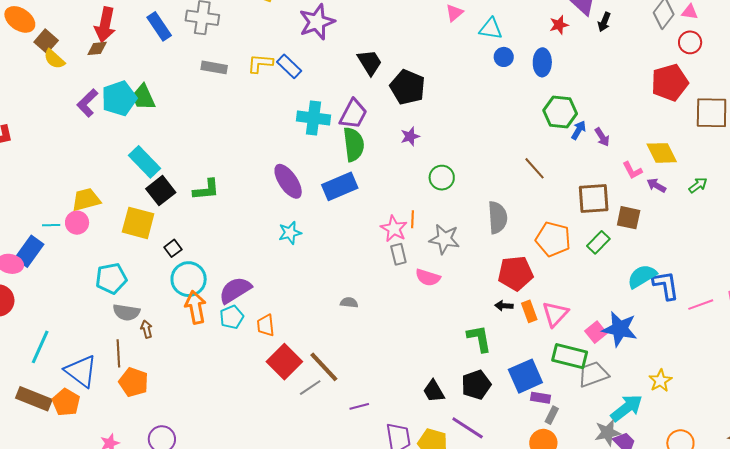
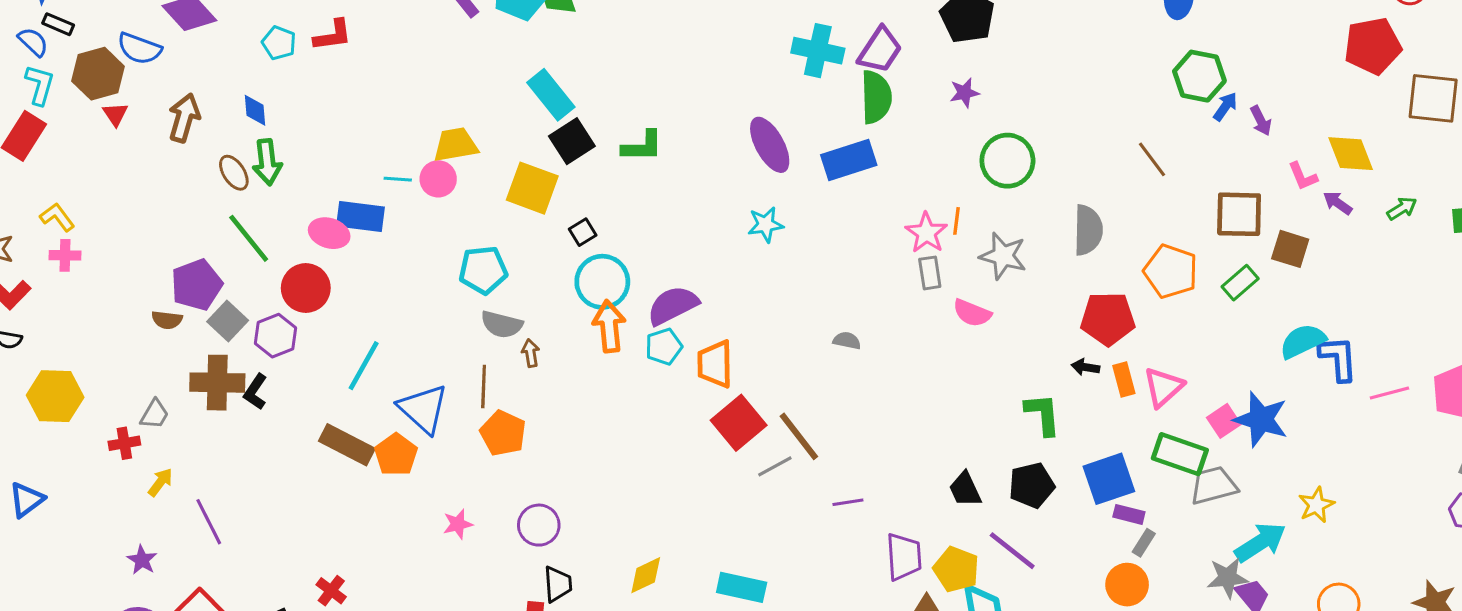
green circle: (442, 178) -> (1007, 161), size x1.4
blue rectangle: (29, 251) -> (360, 217), turned 56
orange trapezoid: (266, 325) -> (715, 364), size x1.4

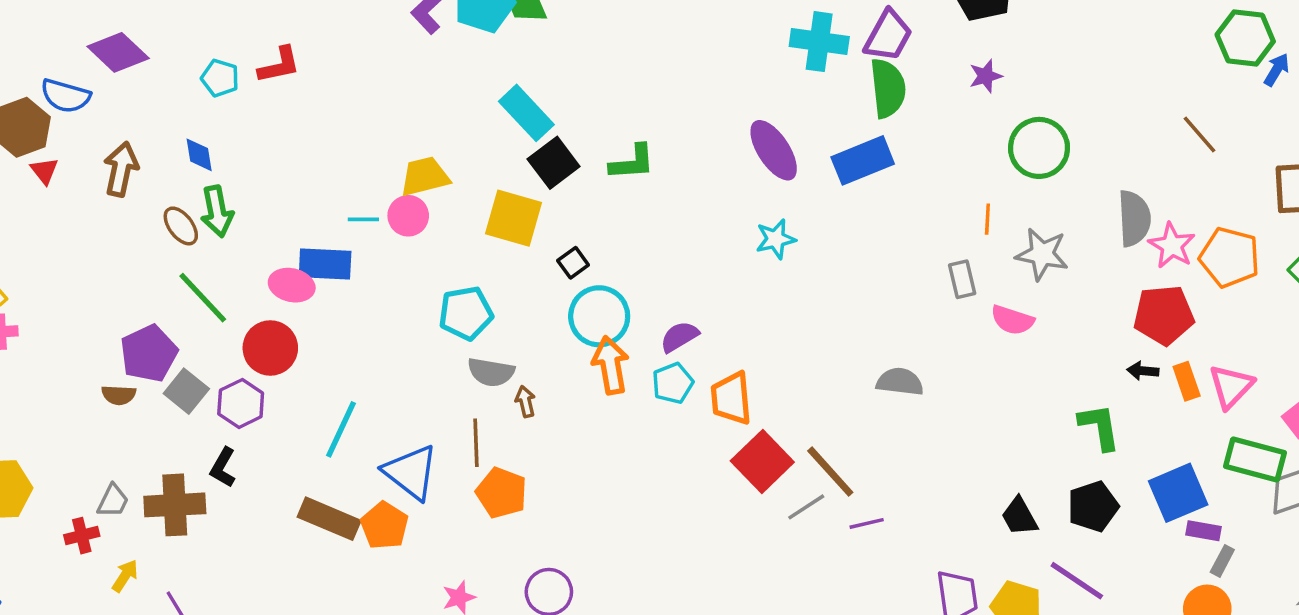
pink star: (926, 233) -> (1172, 246), moved
purple semicircle: (673, 305) -> (679, 337), size x0.7
gray semicircle: (847, 341) -> (900, 382), moved, size x1.5
brown cross: (217, 383) -> (175, 505), moved
purple line: (848, 502) -> (867, 523), moved

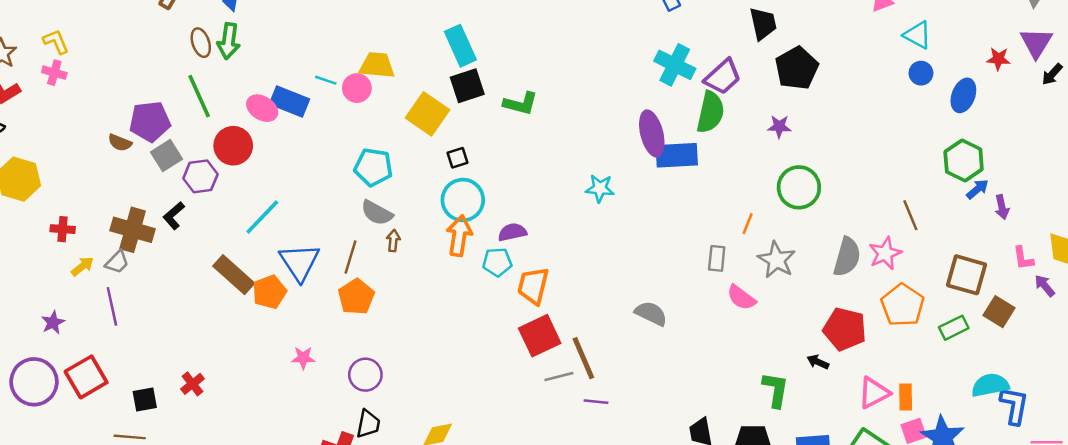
purple ellipse: (774, 150) -> (652, 133), moved
pink star: (1172, 246) -> (885, 253), moved
orange rectangle: (1187, 381) -> (906, 397), moved
gray trapezoid: (113, 501) -> (117, 262), moved

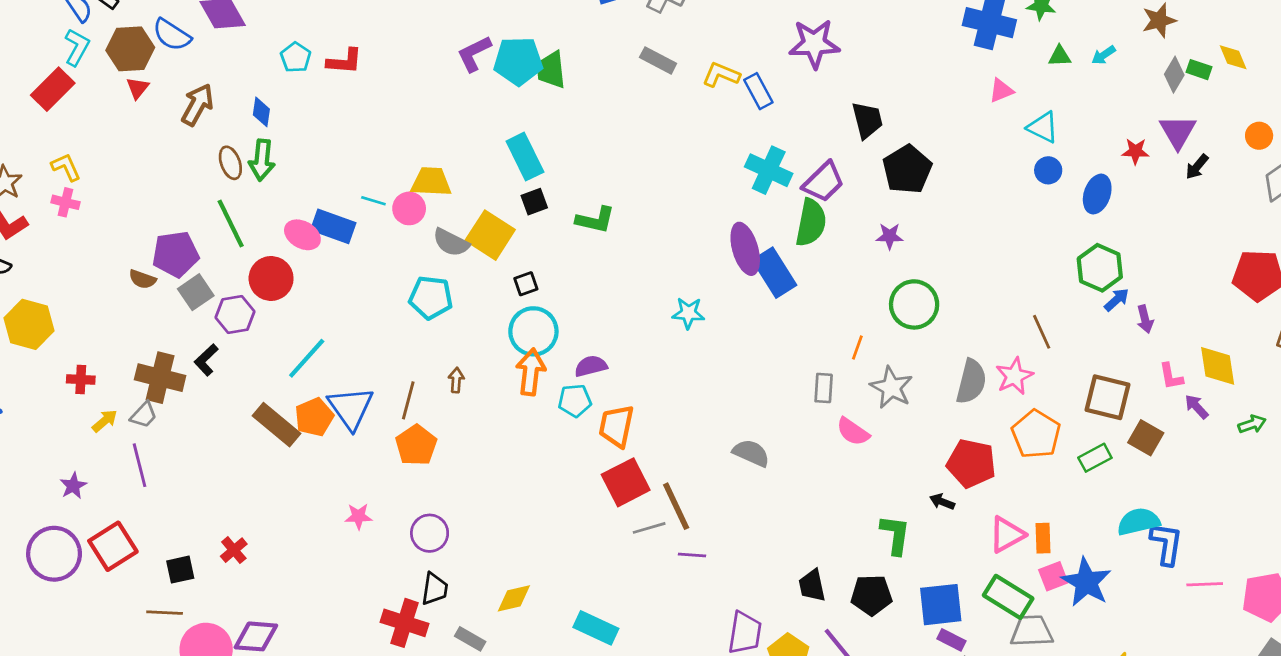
black square: (467, 86) -> (534, 202), size x0.7
blue rectangle: (677, 155) -> (774, 273), turned 63
gray semicircle: (377, 213) -> (451, 242), moved
orange pentagon: (269, 292) -> (314, 417), moved

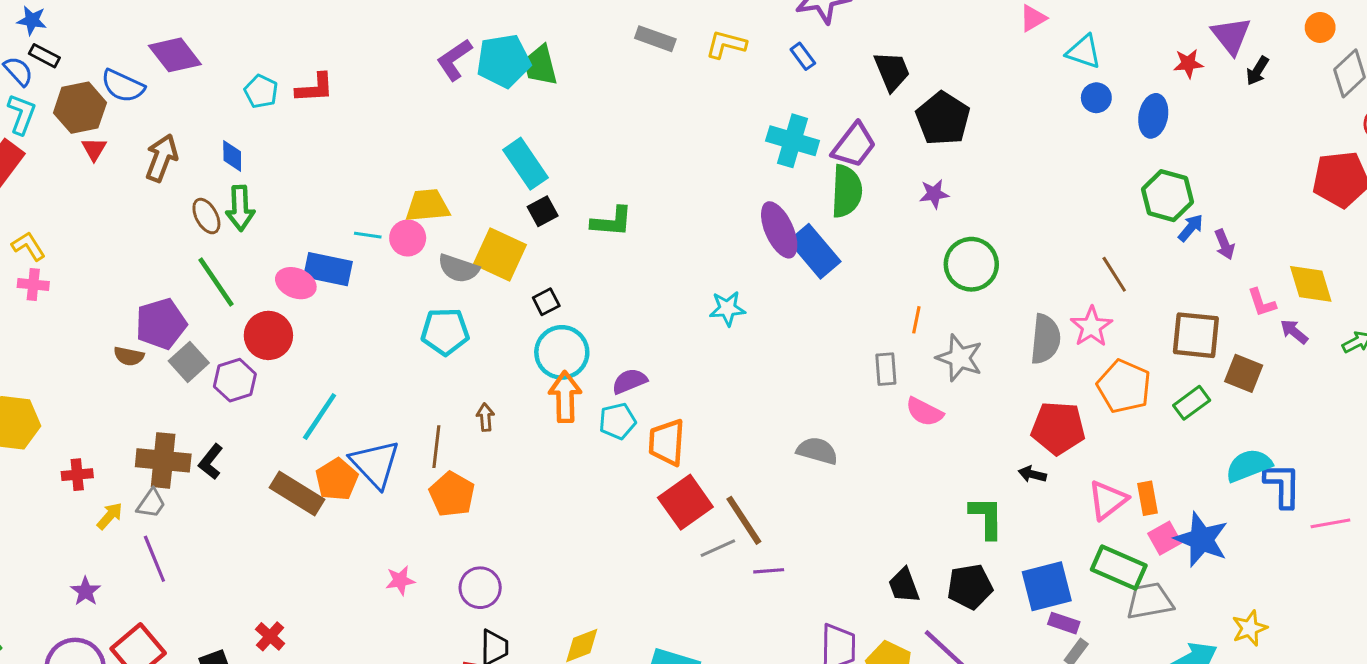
blue rectangle: (758, 91) -> (803, 56), moved, size x0.7
black L-shape: (206, 360) -> (211, 462), moved

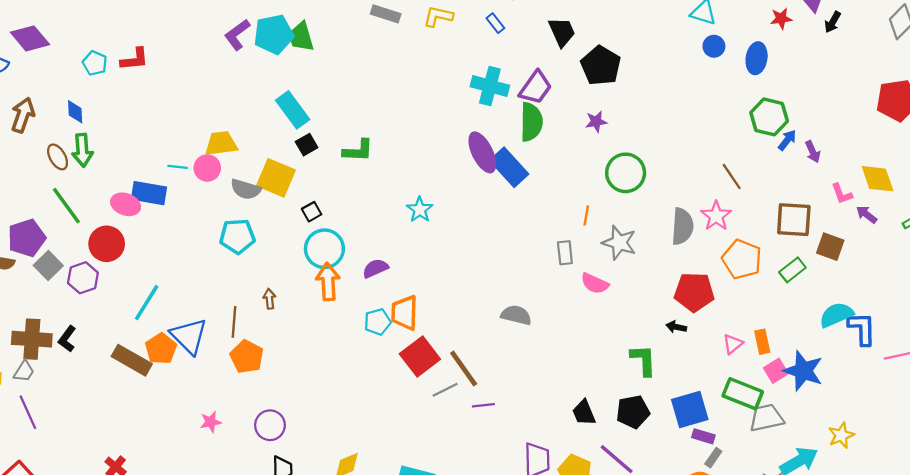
cyan star: (727, 308) -> (420, 210), moved, turned -30
cyan pentagon: (617, 421) -> (377, 322), moved
pink triangle: (1108, 500) -> (733, 344), size x0.7

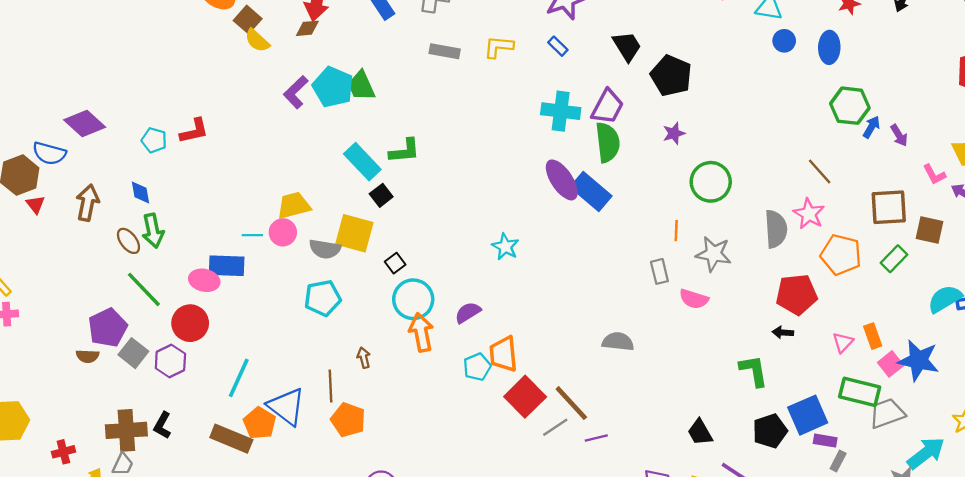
cyan pentagon: (274, 34) -> (333, 87), turned -30
green L-shape: (358, 151) -> (405, 151), moved
black pentagon: (633, 412) -> (770, 431), moved

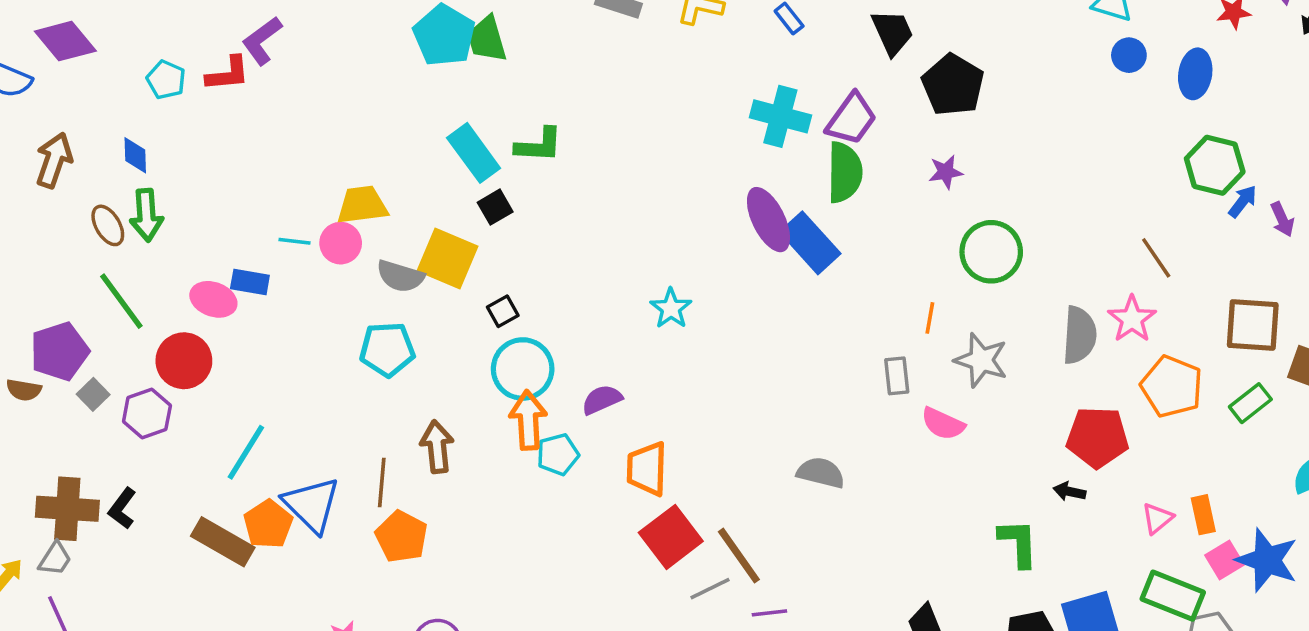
purple L-shape: (296, 92) -> (262, 41), moved
blue rectangle: (227, 266) -> (250, 282), size x0.7
gray square: (133, 353) -> (93, 394), size x0.7
brown arrow: (364, 358) -> (437, 447), size x1.6
cyan pentagon: (477, 367) -> (558, 454), moved

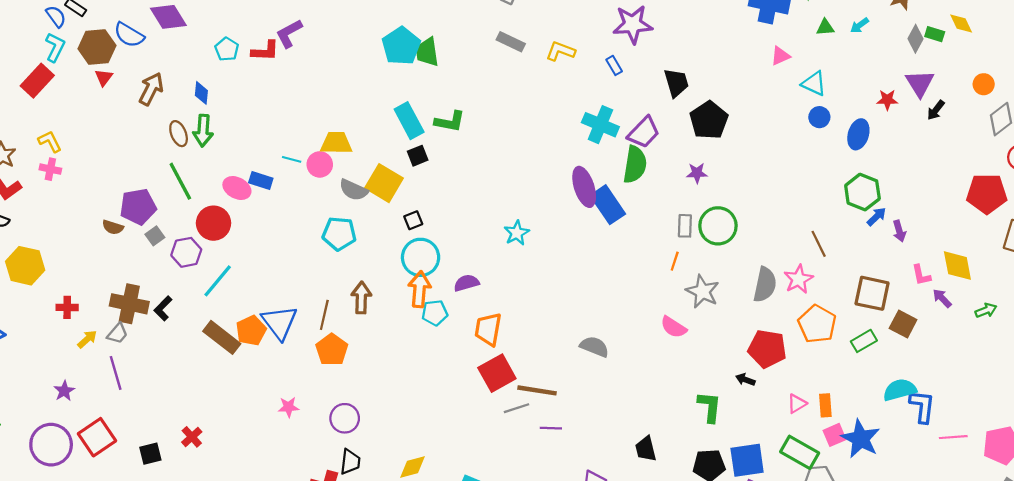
gray rectangle: (897, 376) -> (685, 226), moved
cyan line: (246, 452) -> (218, 281), moved
brown line: (739, 556) -> (537, 390), turned -54

